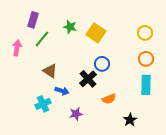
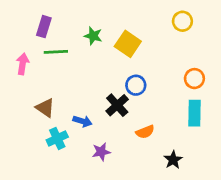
yellow circle: (145, 33) -> (182, 21), moved
green line: (42, 39) -> (56, 52), turned 48
brown triangle: (50, 71) -> (45, 108), moved

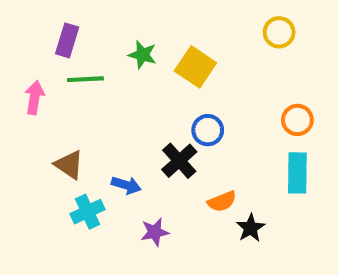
black star: (173, 160) -> (251, 228), moved

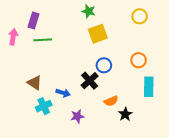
green star: (143, 55) -> (89, 11), moved
yellow square: (195, 67) -> (98, 34), turned 36
pink arrow: (35, 98) -> (13, 37), moved
orange circle: (297, 120) -> (139, 60), moved

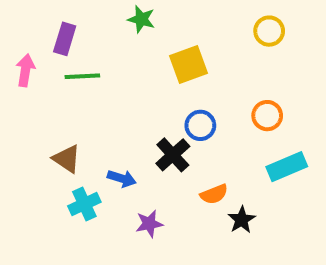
green star: (89, 11) -> (141, 19), moved
cyan rectangle: (149, 87) -> (287, 167), turned 66

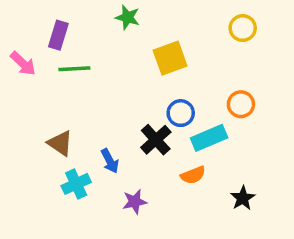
pink arrow: (25, 70) -> (23, 63), turned 124
cyan rectangle: (287, 167) -> (209, 138), moved
blue arrow: (122, 178) -> (110, 161), turned 45
black star: (242, 220) -> (243, 198), moved

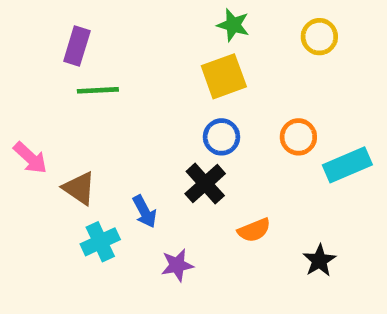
green star: (128, 17) -> (233, 25), moved
pink arrow: (23, 63) -> (30, 158), moved
orange circle: (241, 104) -> (298, 137), moved
blue circle: (181, 113) -> (221, 137), moved
cyan rectangle: (209, 138) -> (347, 165), moved

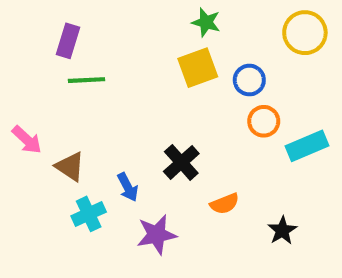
yellow circle: (319, 37) -> (305, 33), moved, size x1.4
blue circle: (221, 137) -> (249, 80), moved
purple star: (177, 265) -> (157, 235), size x1.4

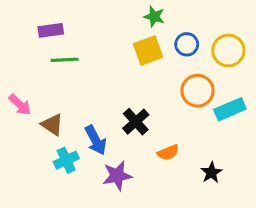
yellow circle: (305, 33) -> (228, 51), moved
purple rectangle: (68, 41) -> (51, 30), turned 65
blue circle: (249, 80) -> (187, 44), moved
orange circle: (264, 121) -> (198, 91), size x1.4
blue arrow: (128, 187) -> (96, 140), size x1.4

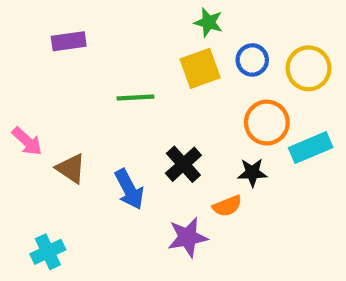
green line: (65, 60) -> (135, 98), moved
cyan cross: (66, 160) -> (48, 252), moved
black star: (211, 173) -> (252, 173), moved, turned 30
purple star: (117, 176) -> (188, 237), moved

